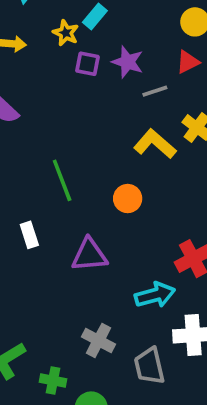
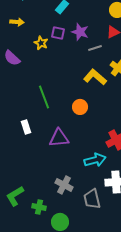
yellow star: (66, 33) -> (41, 43), moved

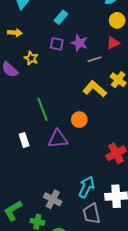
yellow star: (41, 43) -> (31, 58), moved
purple triangle: (59, 138) -> (58, 139), moved
cyan arrow: (95, 160) -> (86, 187), moved, turned -50
gray cross: (64, 185) -> (53, 199), moved

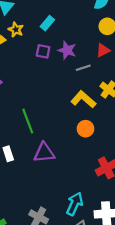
yellow star: (31, 58) -> (16, 30), moved
orange circle: (79, 120) -> (86, 129), moved

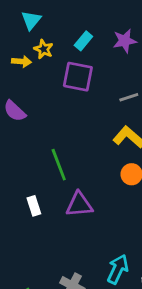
purple star: (67, 50) -> (125, 41), moved, turned -30
purple square: (43, 51) -> (78, 77), size x1.6

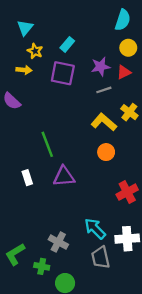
purple star: (125, 41) -> (101, 67), moved
yellow arrow: (22, 61) -> (24, 70), moved
cyan arrow: (118, 269) -> (95, 229), turned -70

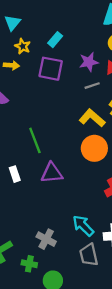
orange circle: (106, 152) -> (94, 148), size x1.5

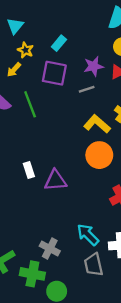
yellow arrow: (11, 65) -> (14, 70), turned 128
gray line: (92, 86) -> (87, 89), moved
green line: (35, 140) -> (30, 104), moved
white rectangle: (15, 174) -> (29, 170), moved
green cross: (29, 264) -> (32, 274), size x1.5

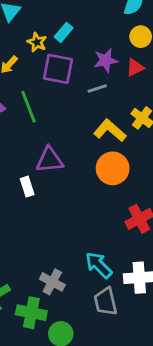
yellow star: (25, 50) -> (37, 42), moved
purple triangle: (55, 180) -> (50, 160), moved

